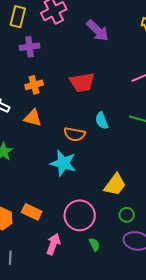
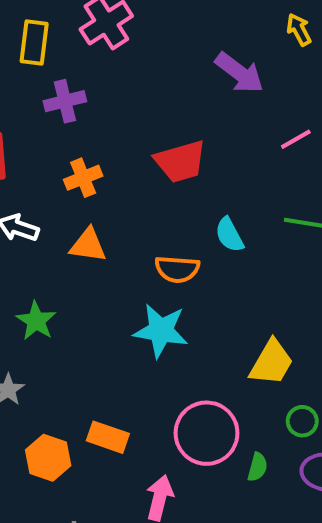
purple arrow: (98, 31) -> (239, 73), moved
green semicircle: (94, 245) -> (257, 467), moved, turned 48

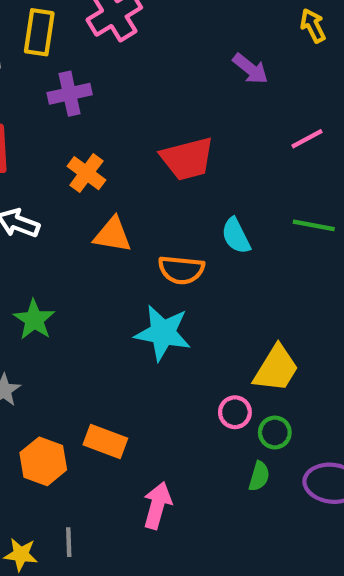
purple arrow: (239, 73) -> (250, 69), size x0.7
orange cross: (83, 178) -> (86, 173), turned -33
orange triangle: (88, 245) -> (113, 235), moved
green circle: (302, 421) -> (275, 432), moved
pink circle: (207, 433) -> (235, 412), moved, size x0.5

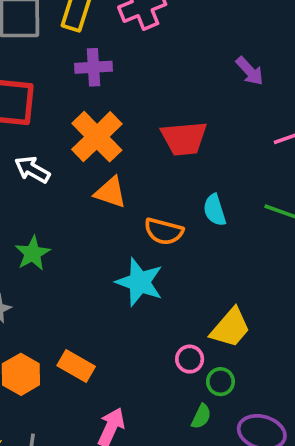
orange cross: (86, 173) -> (97, 137), size x1.6

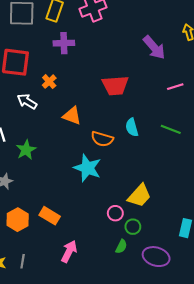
purple arrow: (250, 71) -> (154, 47), size x1.4
orange cross: (97, 137) -> (49, 82), moved, size x0.5

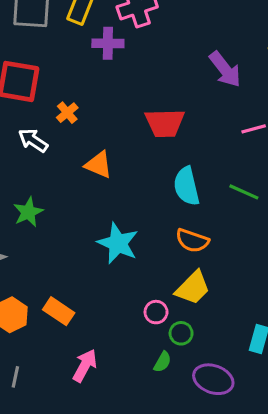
purple cross: (64, 43) -> (108, 43), moved
cyan semicircle: (132, 127) -> (187, 186), size x1.4
orange semicircle: (102, 139) -> (192, 241), moved

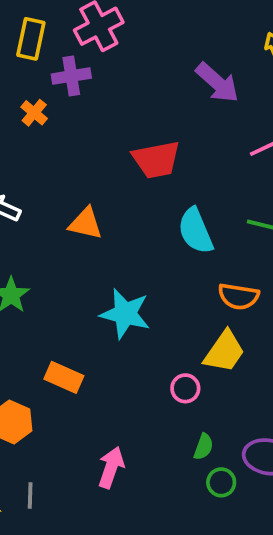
orange cross: (67, 113) -> (34, 113), moved
orange semicircle: (192, 241) -> (238, 296), moved
orange rectangle: (59, 311) -> (64, 377), moved
green circle: (181, 333) -> (221, 482), moved

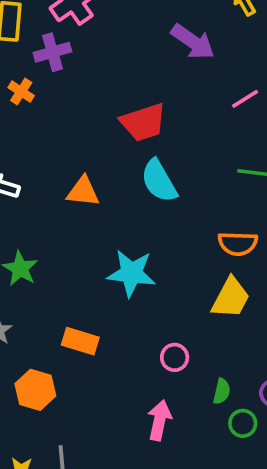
cyan semicircle: (196, 231) -> (159, 181), moved
pink circle: (185, 388) -> (175, 357), moved
pink arrow: (111, 467) -> (159, 420), moved

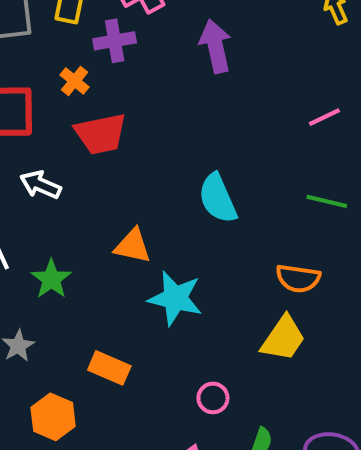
purple arrow: (193, 42) -> (215, 46), moved, turned -144
red trapezoid: (143, 122) -> (101, 134), moved
orange triangle: (83, 192) -> (133, 246), moved

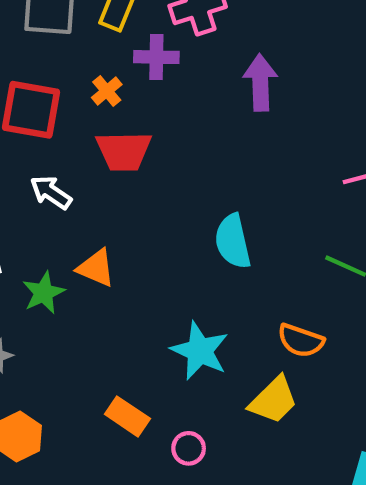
orange triangle: (133, 246) -> (96, 268), moved
cyan star: (175, 298) -> (200, 351), moved
orange rectangle: (109, 368) -> (127, 416), moved

